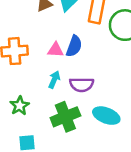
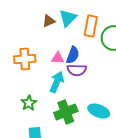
cyan arrow: (54, 80) -> (57, 82), size x1.5
purple semicircle: (82, 85) -> (77, 70), moved

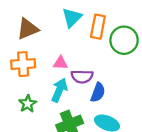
brown triangle: (49, 21) -> (28, 29), moved, size x1.5
blue semicircle: (73, 55) -> (98, 92), moved
green star: (29, 103) -> (28, 104), moved

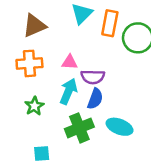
blue semicircle: (98, 92) -> (95, 99), moved

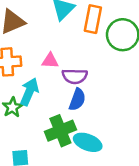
cyan arrow: (68, 91) -> (29, 92), moved
cyan ellipse: (120, 127) -> (88, 142), moved

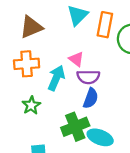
pink triangle: (50, 61) -> (76, 59), moved, turned 35
cyan arrow: (29, 92) -> (56, 78), moved

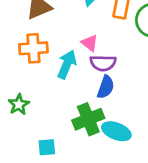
green star: (31, 105) -> (19, 104), moved

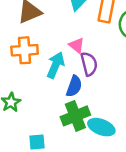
purple semicircle: (103, 63) -> (89, 64), turned -105
blue semicircle: (106, 87) -> (74, 86), moved

